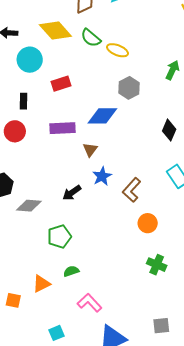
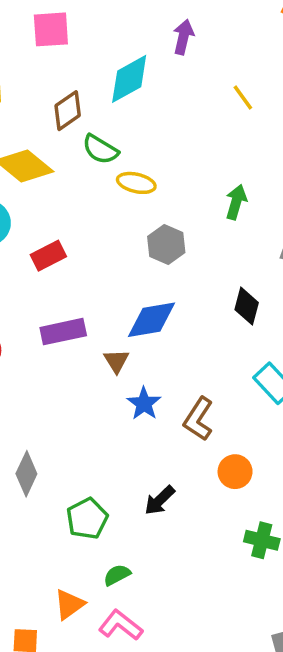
green semicircle: (91, 38) -> (100, 149), moved
blue diamond: (102, 116) -> (151, 320), moved
black arrow: (72, 193) -> (160, 500), moved
gray diamond: (29, 206) -> (26, 474), turned -60
pink L-shape: (89, 303) -> (120, 625), moved

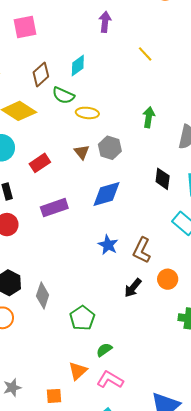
cyan diamond: (129, 79) -> (78, 66), moved, size x0.7
brown triangle: (116, 361) -> (82, 152), moved
black arrow: (160, 500) -> (133, 288), moved

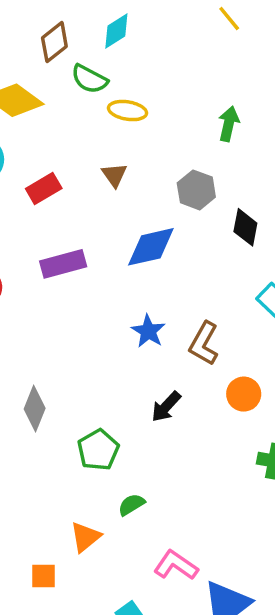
gray hexagon: (110, 148) -> (196, 190), moved
black arrow: (133, 288) -> (166, 407), moved
pink L-shape: (110, 380) -> (176, 565), moved

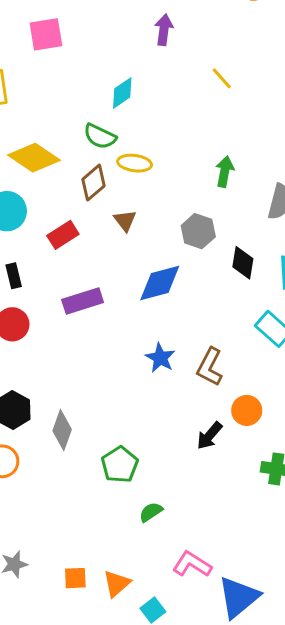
brown diamond: (54, 42) -> (93, 183), moved
black arrow: (166, 407) -> (209, 436), moved
orange triangle: (85, 537) -> (117, 584), moved

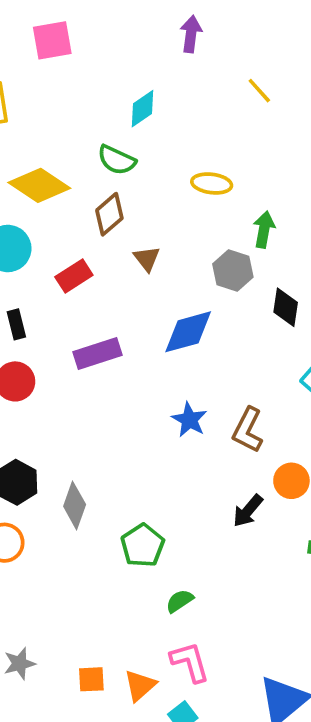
yellow ellipse: (135, 163) -> (212, 183), moved
green arrow: (225, 172) -> (264, 229), moved
pink L-shape: (192, 564) -> (190, 662), moved, turned 42

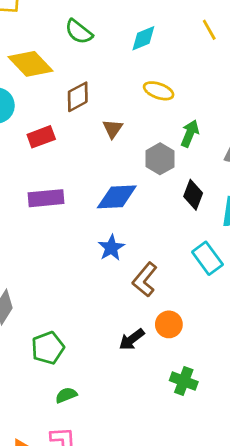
cyan diamond: (143, 109) -> (143, 38), moved
green semicircle: (117, 160) -> (79, 32), moved
brown triangle: (147, 259) -> (113, 129), moved
blue star: (189, 420) -> (111, 248), moved

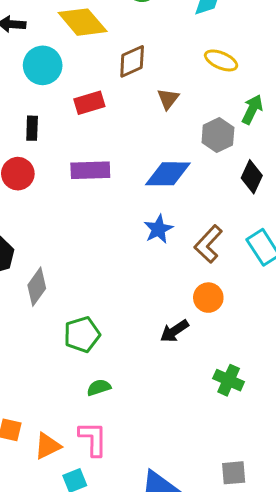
brown L-shape: (145, 280) -> (208, 244), moved
orange circle: (169, 324) -> (208, 298), moved

